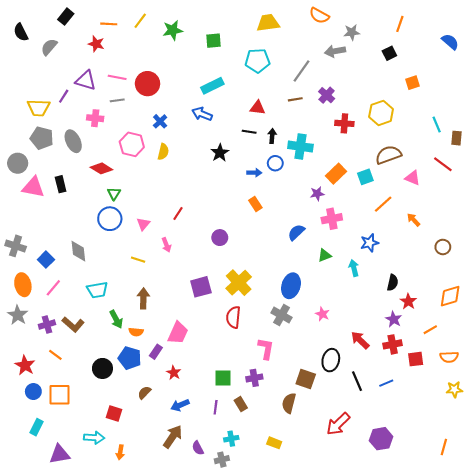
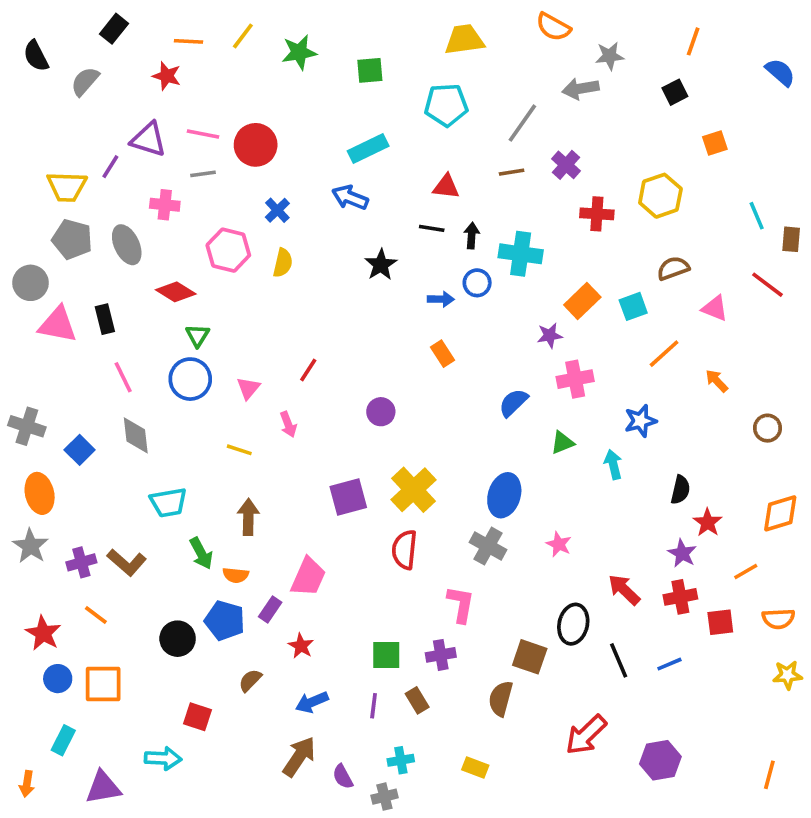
brown semicircle: (388, 155) -> (673, 268), size x0.7
pink line: (53, 288) -> (123, 377), moved, turned -66
orange arrow: (120, 452) -> (27, 784), moved

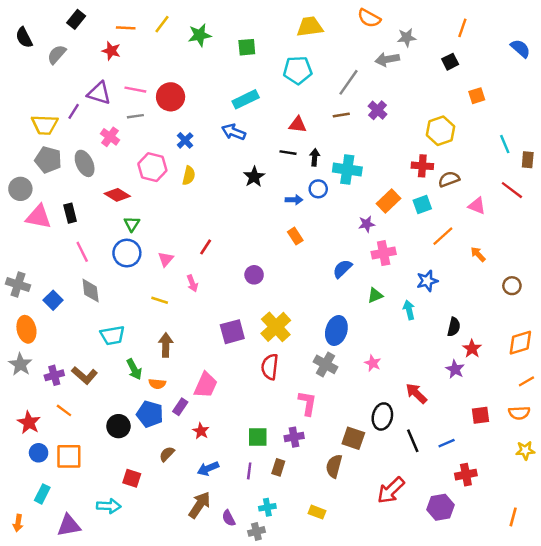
pink cross: (165, 205) -> (110, 137), turned 30
red cross: (597, 214) -> (422, 166), moved
orange line: (746, 571) -> (526, 381), moved
red cross: (680, 597) -> (466, 475), moved
brown rectangle: (417, 700) -> (278, 467), turned 49

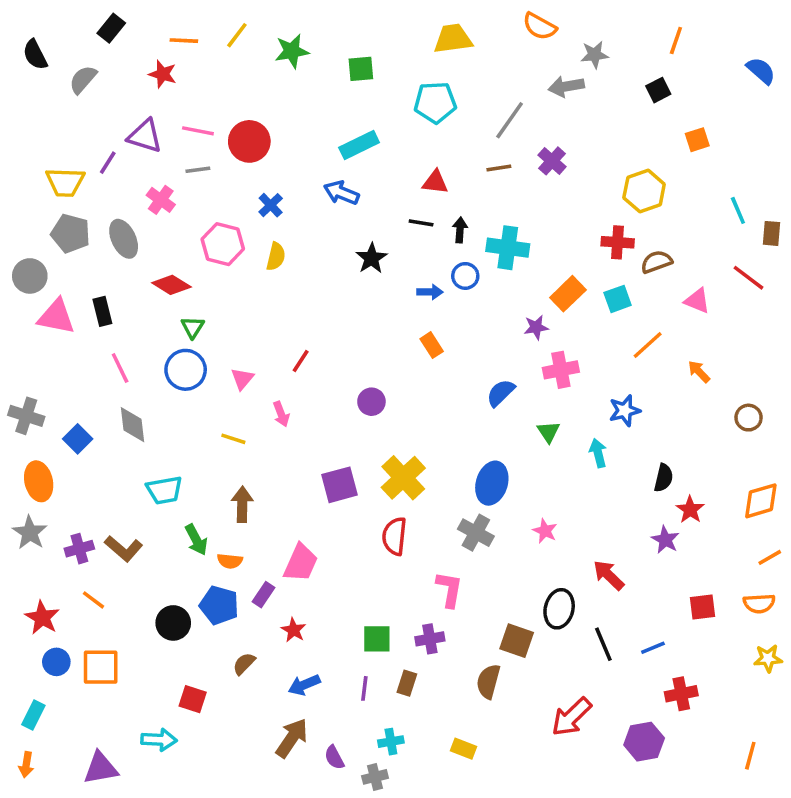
green triangle: (375, 295) -> (548, 432), turned -42
cyan rectangle: (42, 494) -> (33, 715), moved

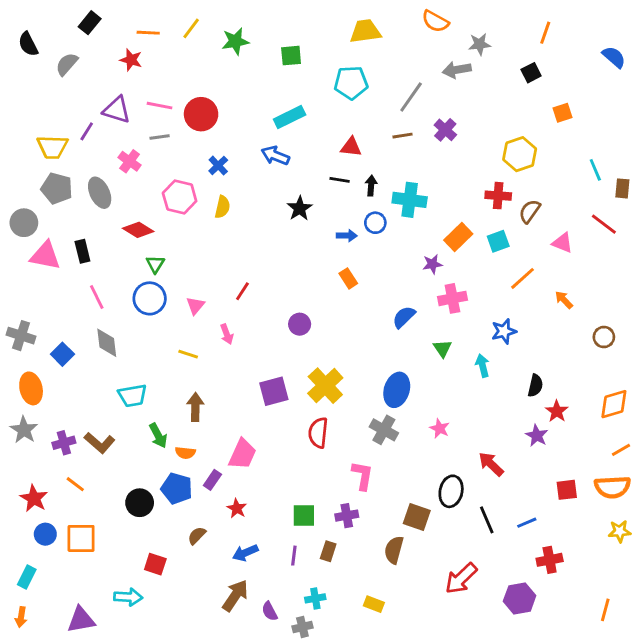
brown semicircle: (656, 262) -> (530, 211), turned -35
orange semicircle: (759, 603) -> (612, 487), size x1.4

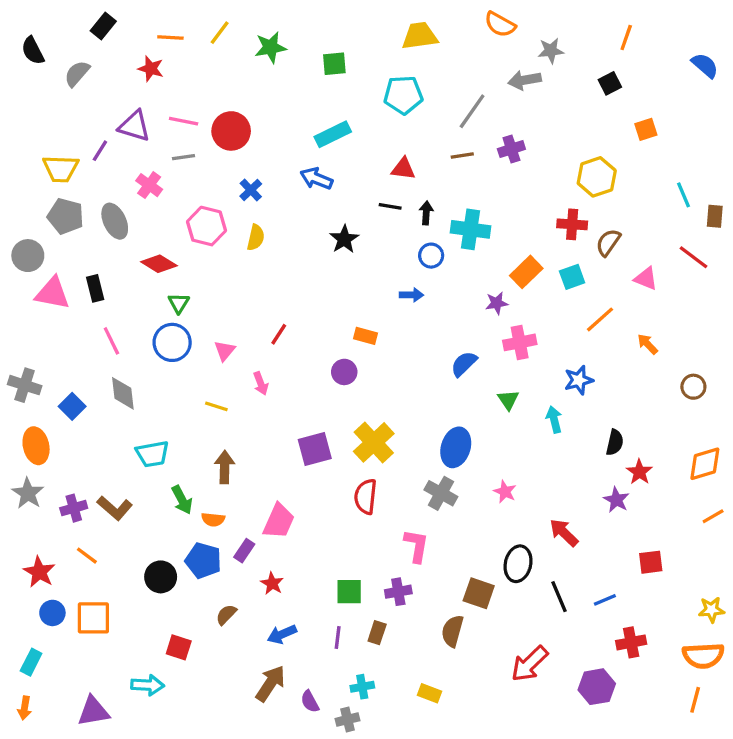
purple cross: (445, 130) -> (511, 149), turned 30
blue arrow: (347, 236) -> (411, 295), moved
orange rectangle: (348, 278) -> (366, 336), moved, turned -42
orange semicircle: (612, 487) -> (703, 656), moved

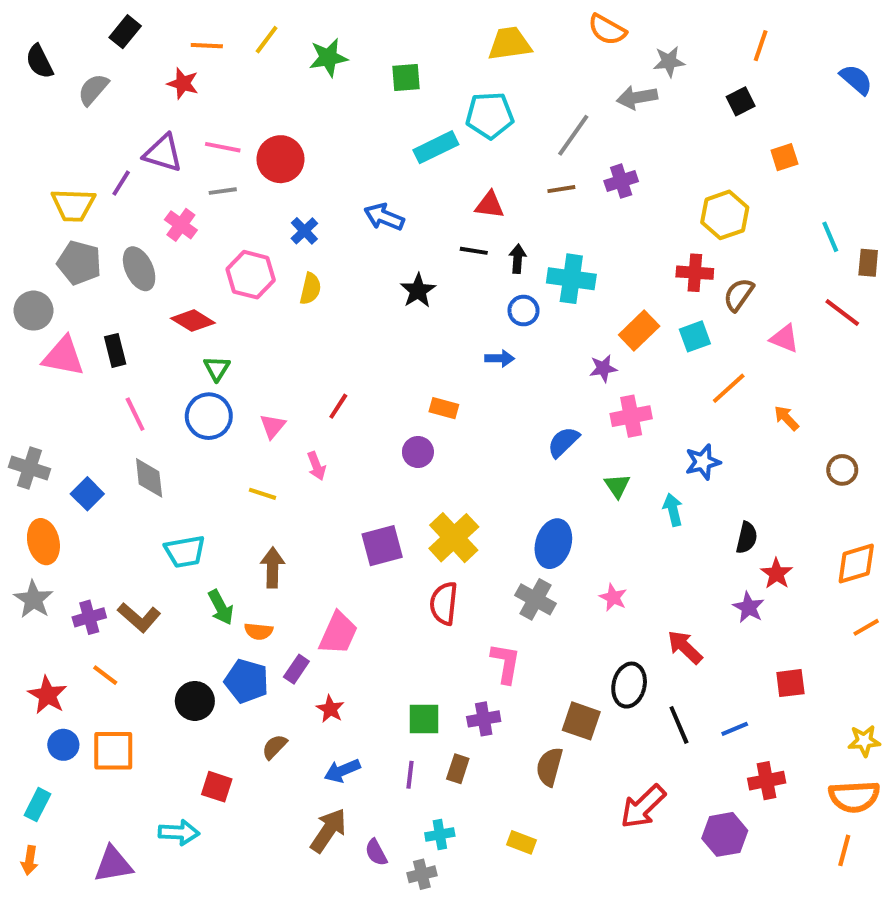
cyan rectangle: (333, 134) -> (436, 147), moved

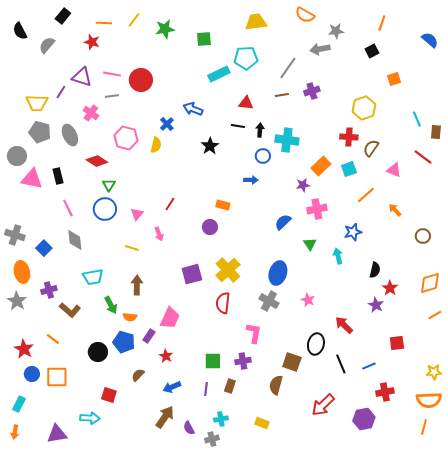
blue cross: (304, 231) -> (167, 124), moved
purple cross: (89, 617) -> (49, 290), moved

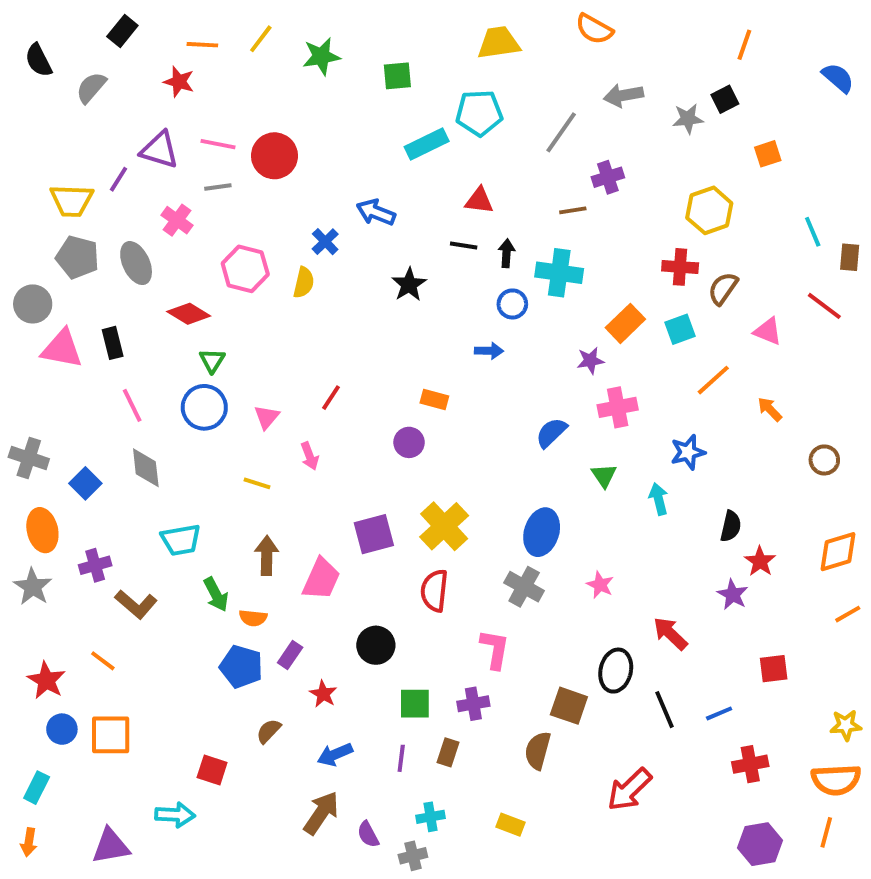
gray star: (336, 31) -> (688, 119), moved
brown line: (282, 95) -> (573, 210), moved
pink trapezoid: (170, 318) -> (321, 579), moved
black circle: (98, 352) -> (376, 645), moved
purple hexagon: (364, 419) -> (760, 844), moved

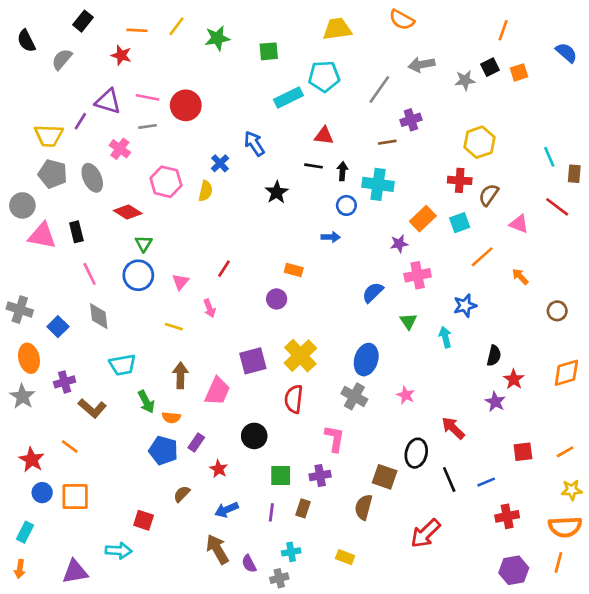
orange square: (768, 154) -> (519, 72), moved
blue arrow: (376, 212) -> (254, 144), turned 35
orange line: (848, 614) -> (565, 452), moved
brown arrow: (321, 813) -> (217, 549), turned -64

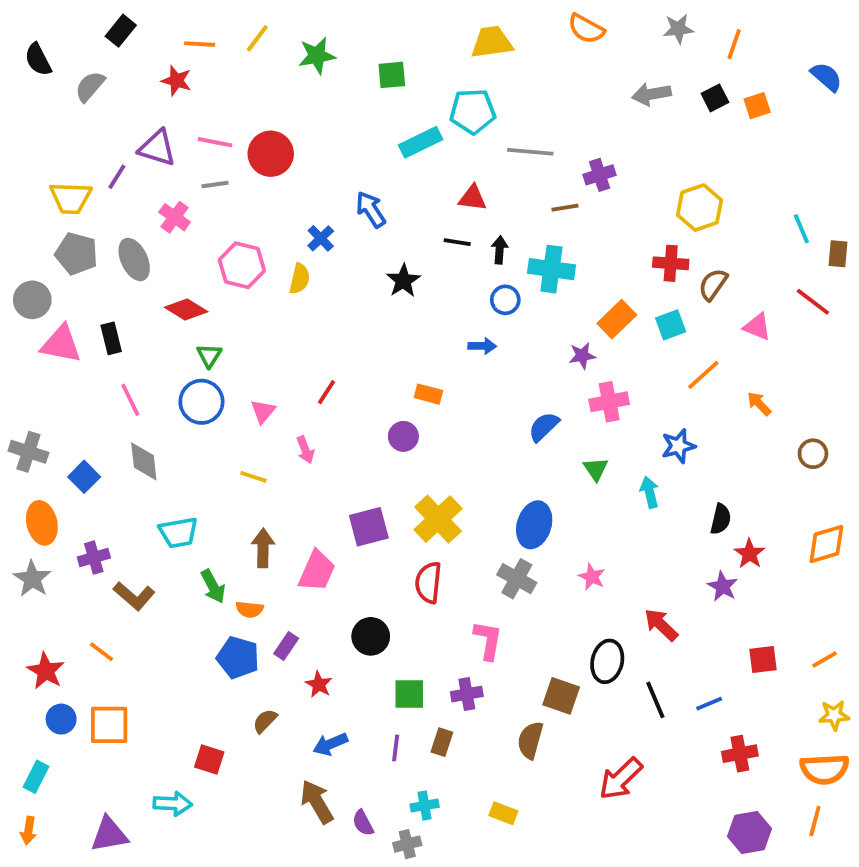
gray arrow: (422, 65) -> (651, 94), moved
gray star: (465, 80) -> (678, 29), moved
gray line: (379, 90) -> (530, 152), moved, turned 60

